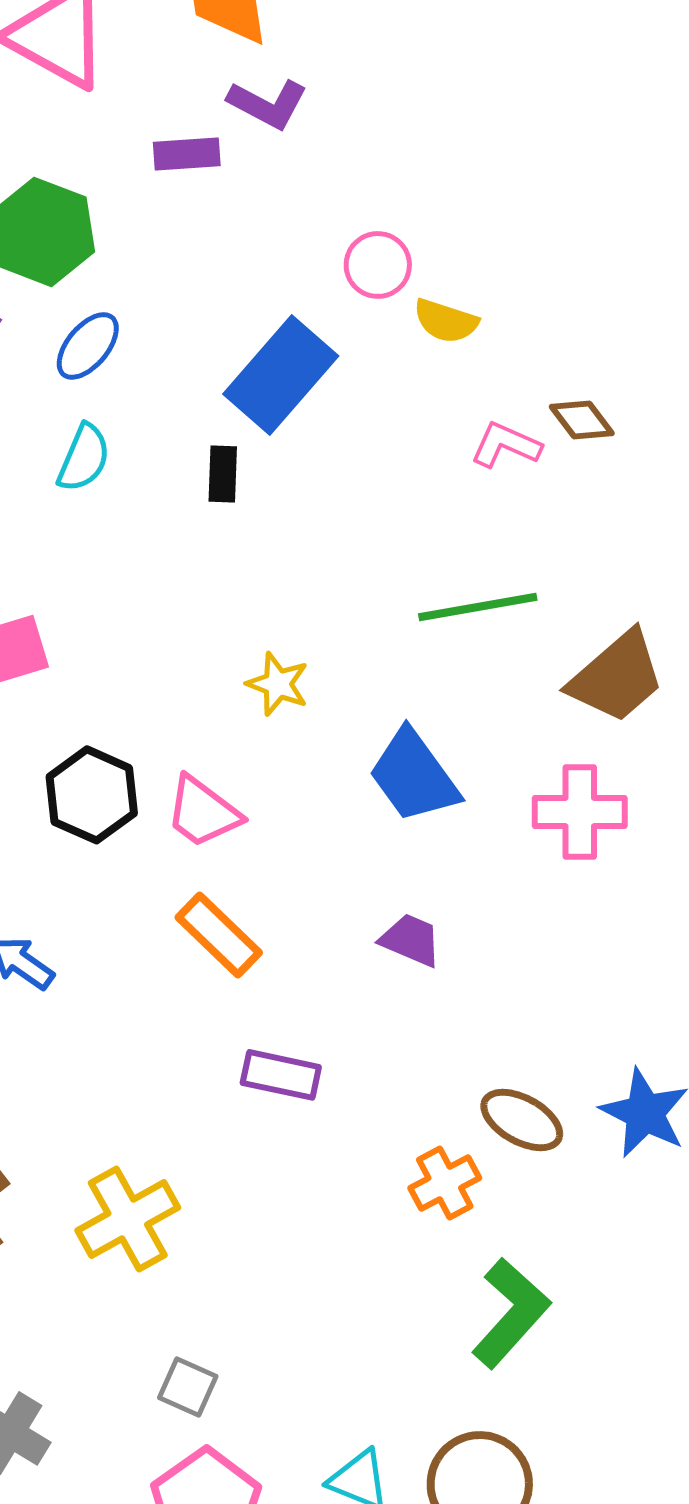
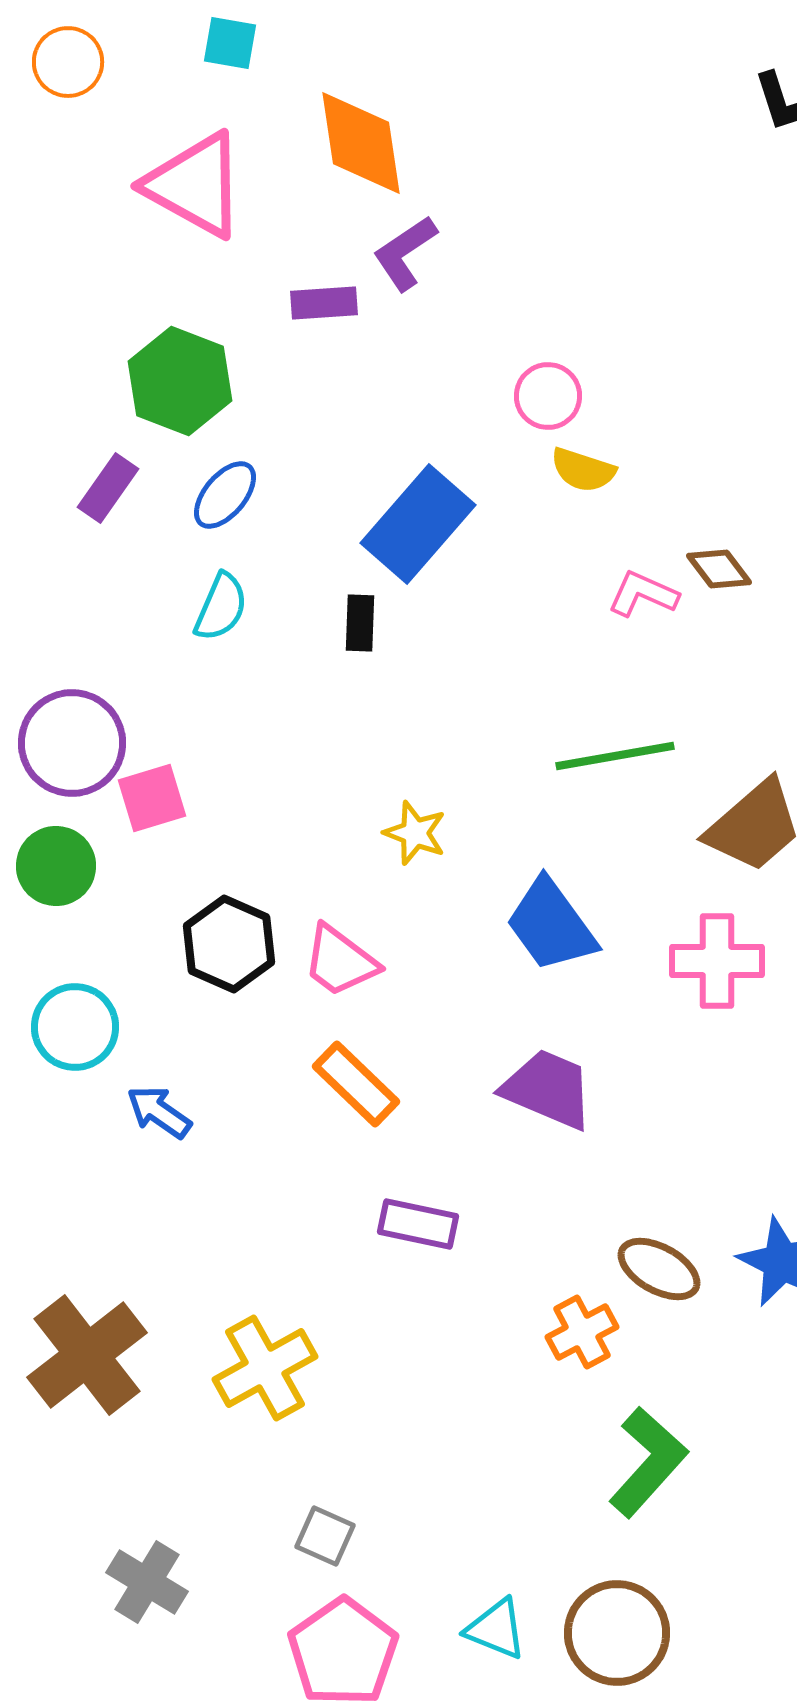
purple L-shape: (268, 104) -> (405, 253), turned 118
pink circle: (378, 265) -> (548, 396), moved
purple trapezoid: (411, 940) -> (548, 1089), size x1.5

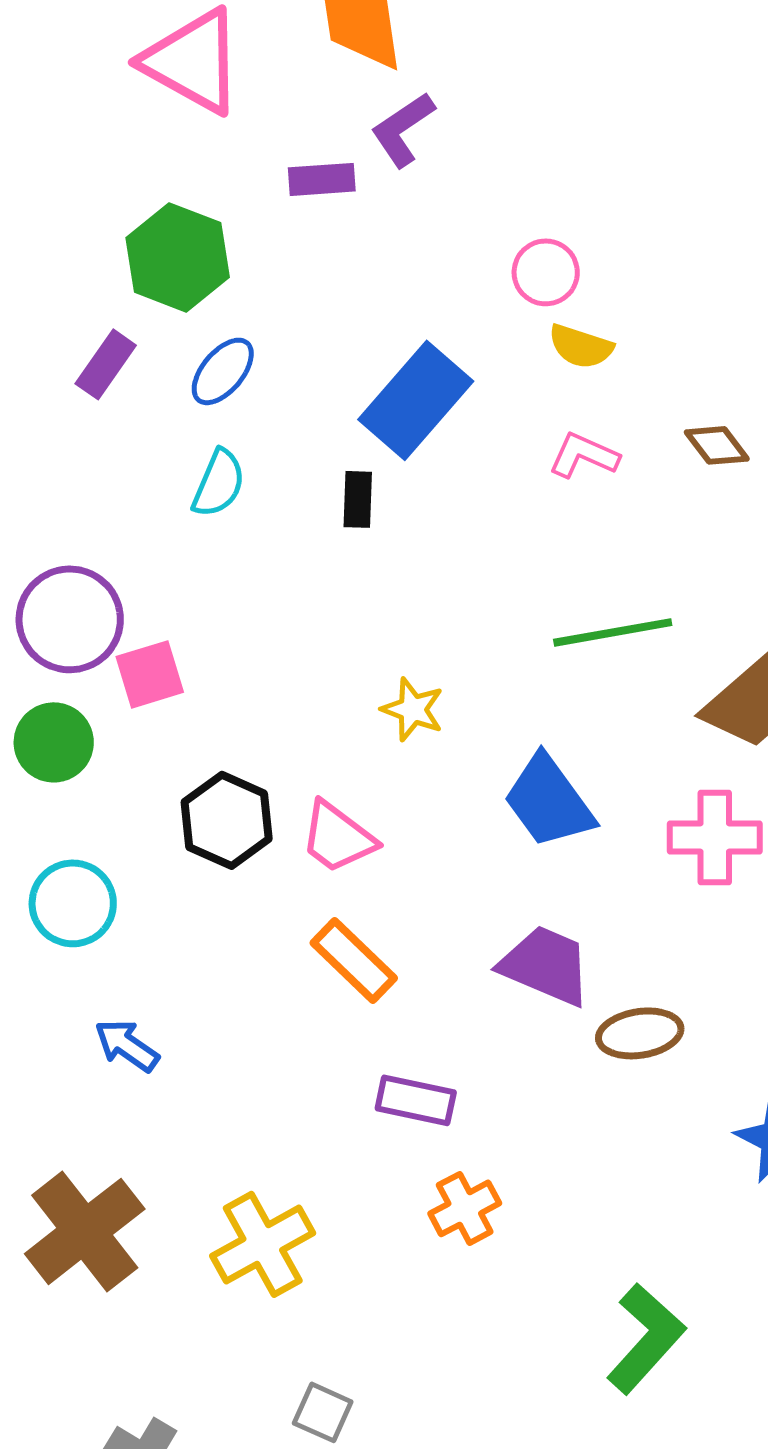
pink L-shape: (643, 594) -> (584, 455), moved
blue arrow: (159, 1112) -> (127, 1045), moved
brown ellipse: (659, 1269) -> (640, 1033), moved, turned -38
orange cross: (582, 1332) -> (465, 1208), moved

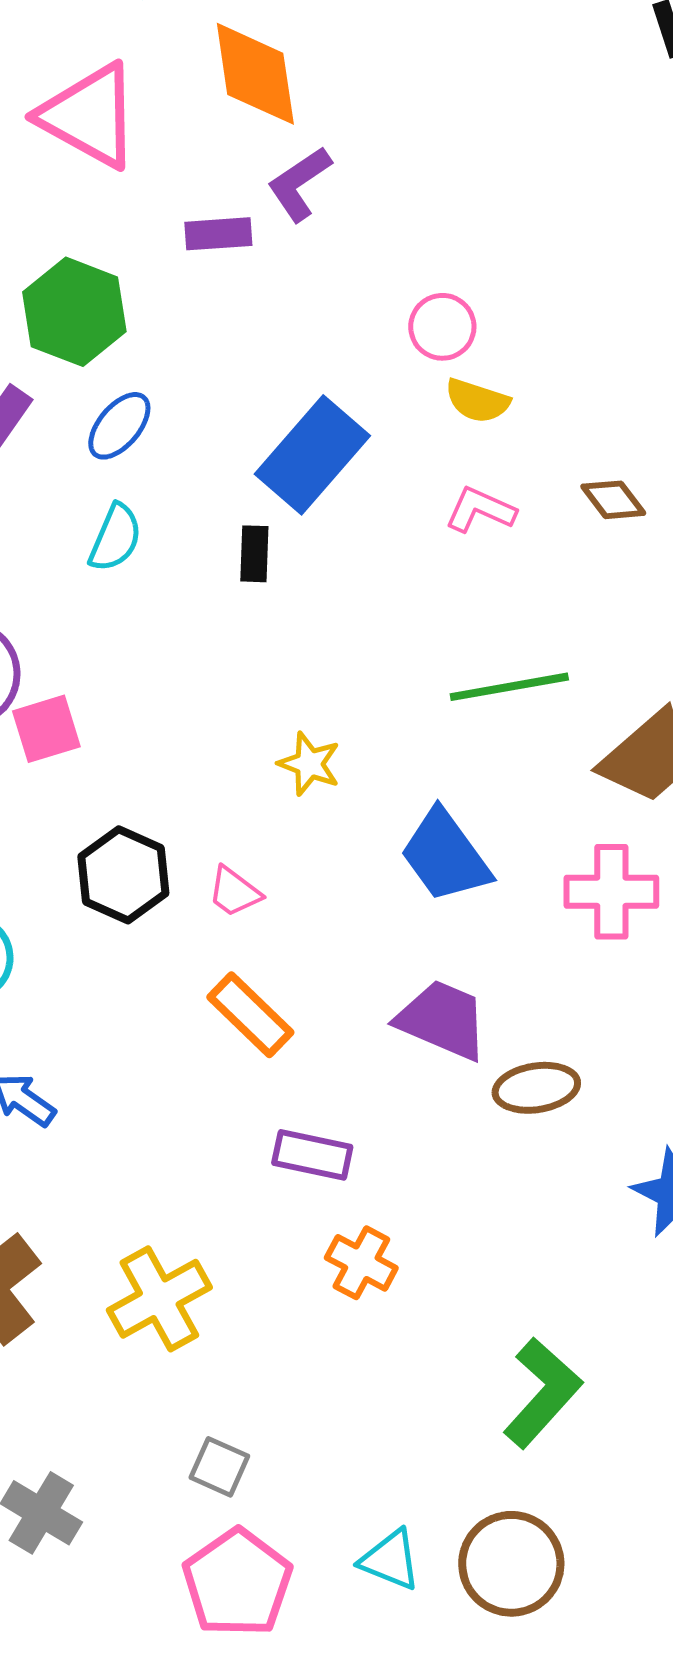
pink trapezoid: (338, 837) -> (234, 892), size x0.7
orange cross: (465, 1208) -> (361, 1263), turned -34

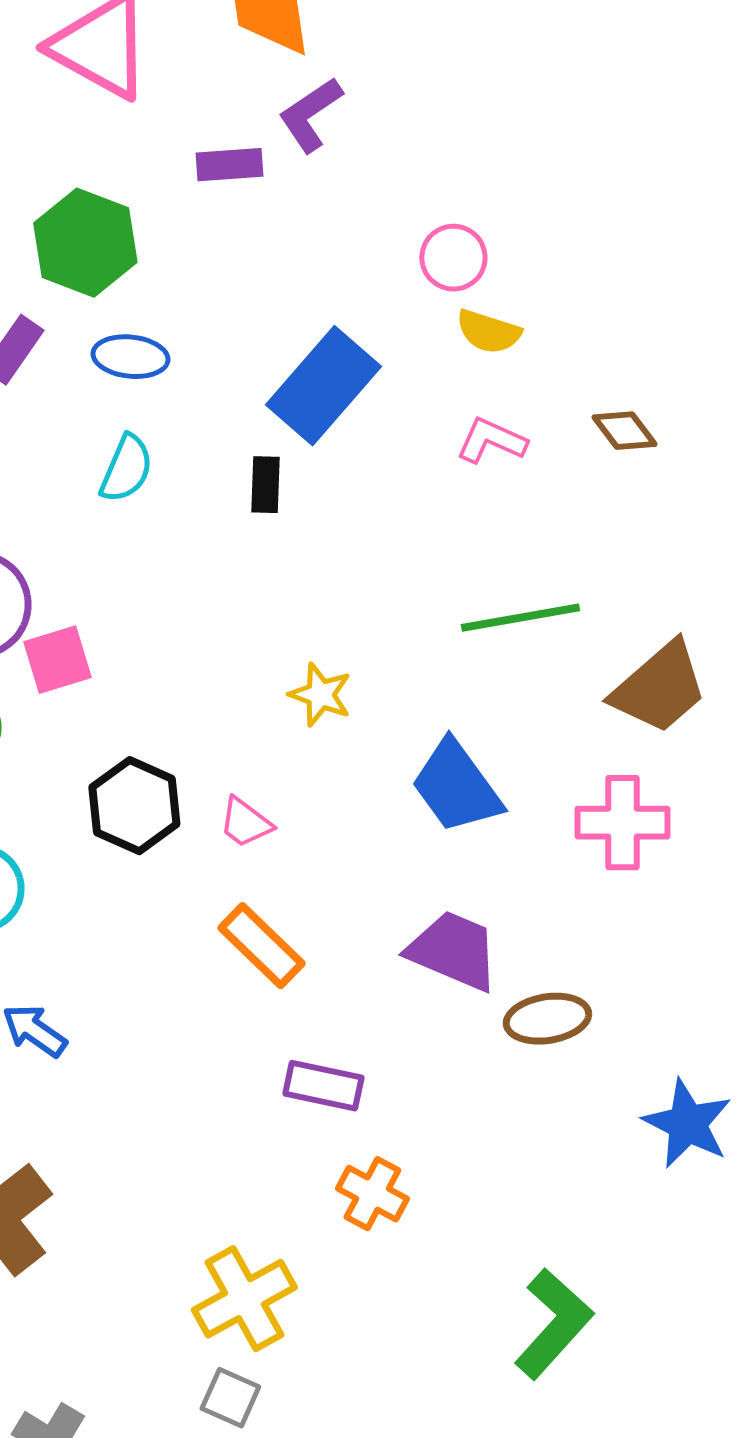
blue ellipse: (119, 426) -> (130, 357), turned 56
yellow cross: (159, 1299) -> (244, 1299), moved

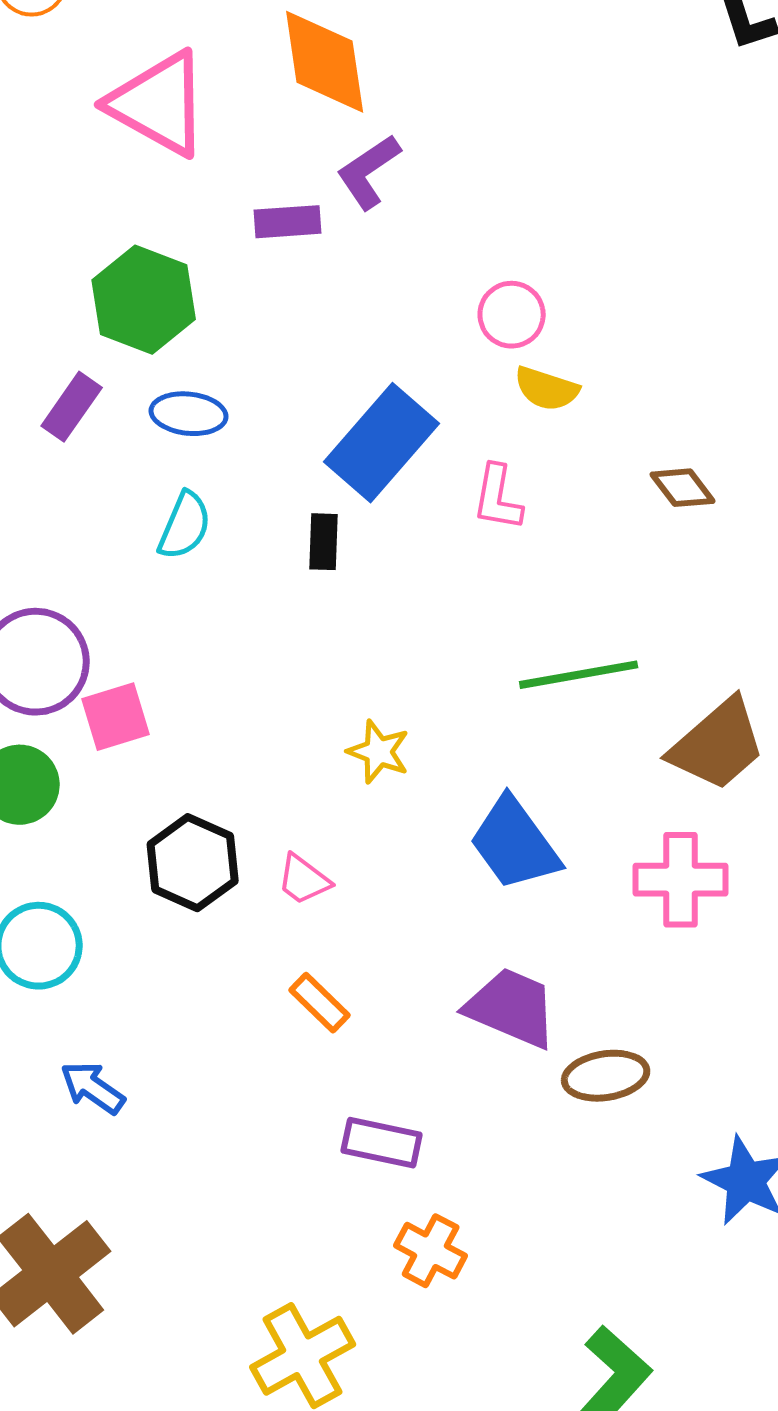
pink L-shape: (491, 441) -> (498, 498), moved, turned -104
orange rectangle: (261, 946) -> (320, 1003), size x0.7

